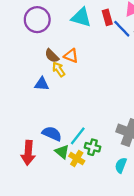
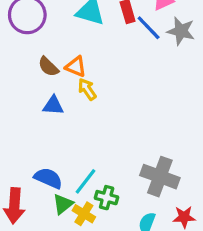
yellow arrow: (59, 69) -> (87, 89), moved
blue triangle: (42, 84) -> (53, 105), moved
green triangle: (62, 152) -> (63, 204), turned 42

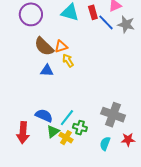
brown semicircle: (48, 67) -> (44, 46), size x1.5
orange triangle: (76, 67) -> (61, 46), turned -40

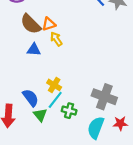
blue semicircle: (44, 116) -> (31, 98), turned 30
green triangle: (53, 132) -> (40, 115), turned -32
yellow cross: (66, 138) -> (54, 85), moved
cyan semicircle: (105, 144) -> (96, 128), size x1.5

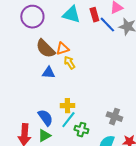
yellow cross: (54, 85) -> (67, 106), turned -32
gray cross: (104, 97) -> (114, 117), size x0.7
green triangle: (40, 115) -> (44, 136), moved, turned 40

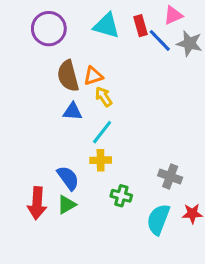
brown semicircle: (45, 49) -> (68, 76), turned 30
cyan line: (68, 120) -> (102, 132), moved

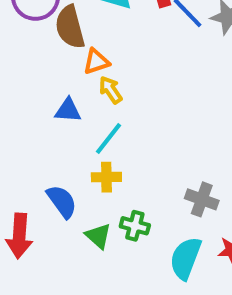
brown semicircle: (68, 76) -> (70, 27), moved
green triangle: (67, 205) -> (98, 236), moved, turned -48

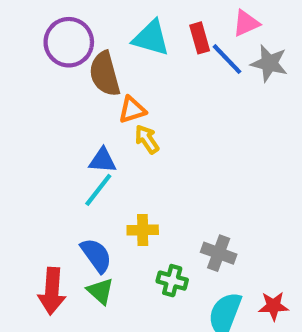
cyan line: (108, 139) -> (98, 190), moved
gray cross: (202, 199) -> (219, 253), moved
green triangle: (98, 236) -> (100, 291), moved

